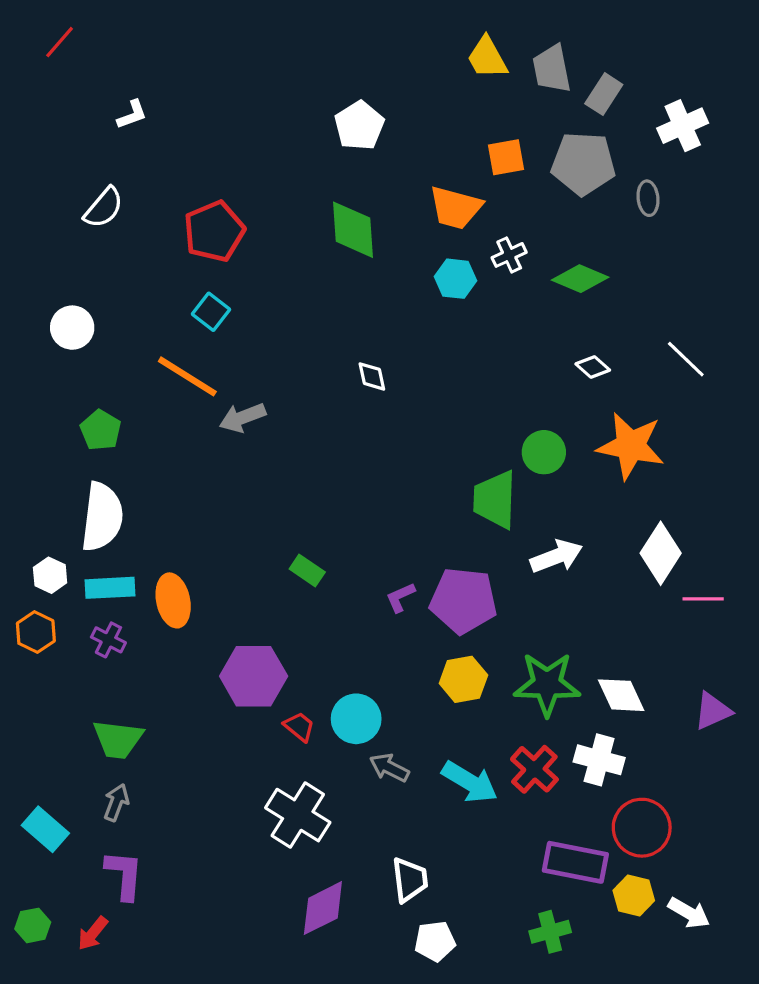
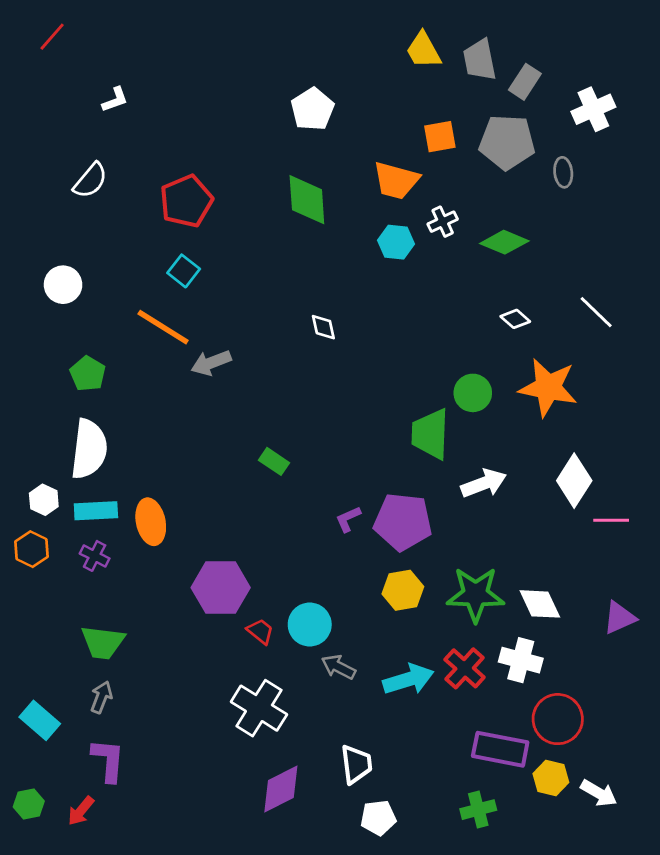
green rectangle: (307, 571) -> (274, 461), moved
cyan arrow: (470, 782) -> (408, 679), turned -48

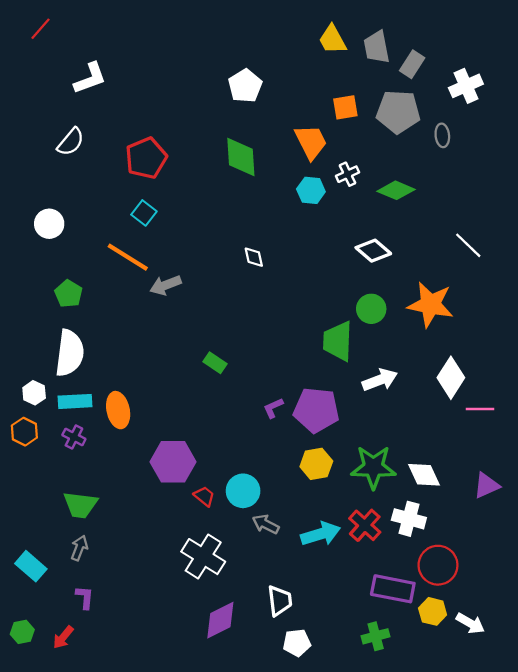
white L-shape: (115, 100) -> (90, 78), size x1.6
orange trapezoid: (396, 180) -> (311, 142), turned -132
white diamond: (515, 319) -> (373, 251), moved, size x1.5
purple L-shape: (108, 760) -> (85, 597), size x0.7

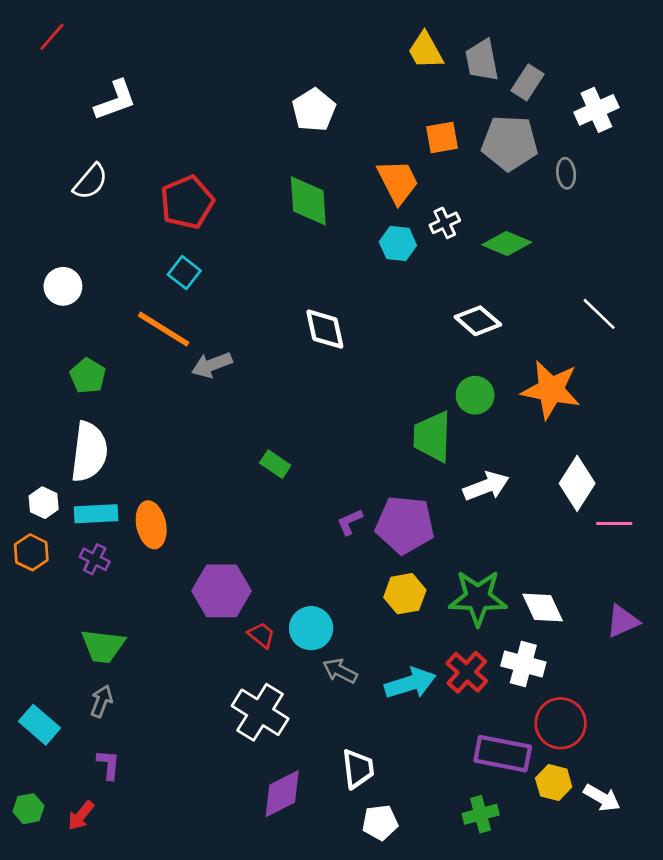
white diamond: (254, 257) -> (325, 329), size x1.6

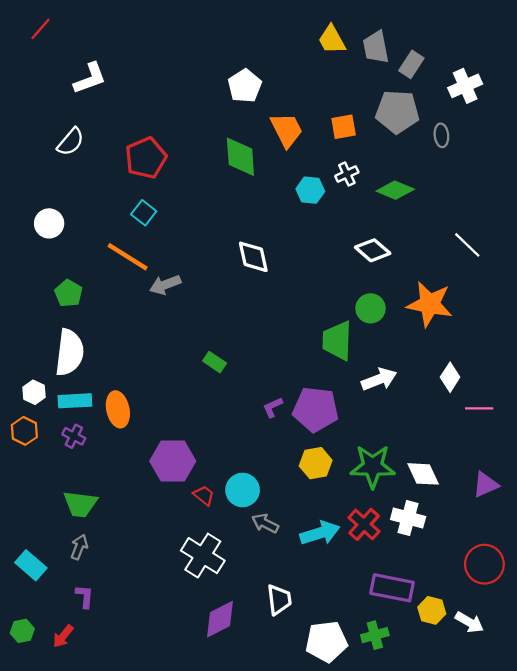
orange square: (442, 137) -> (344, 127), moved
orange trapezoid: (398, 182) -> (287, 130), moved
white diamond: (577, 483) -> (450, 377), size x0.7
red circle: (561, 723) -> (484, 564), moved
white pentagon: (380, 823) -> (326, 642), moved, size x1.5

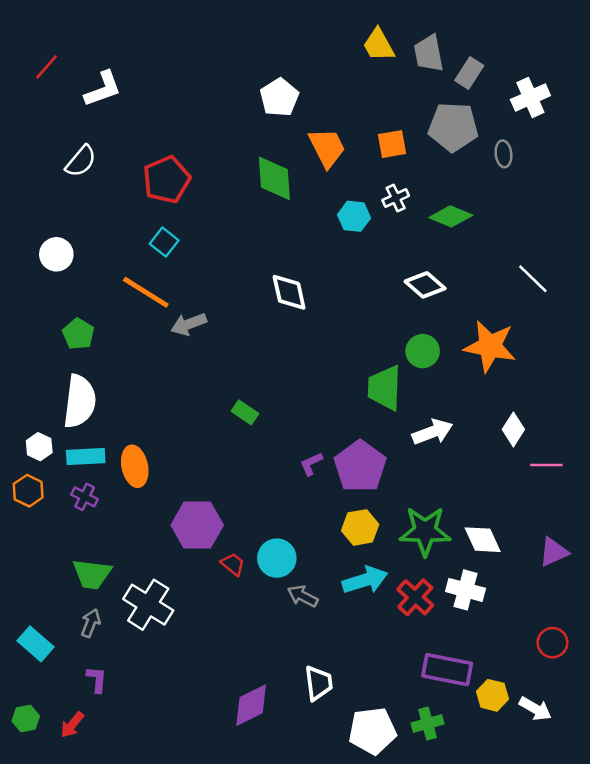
red line: (40, 29) -> (47, 67), moved
purple pentagon: (316, 409) -> (360, 466), turned 30
cyan arrow: (320, 533) -> (365, 580), moved
white cross: (203, 556) -> (148, 605), moved
red circle: (484, 564) -> (552, 643), size x0.7

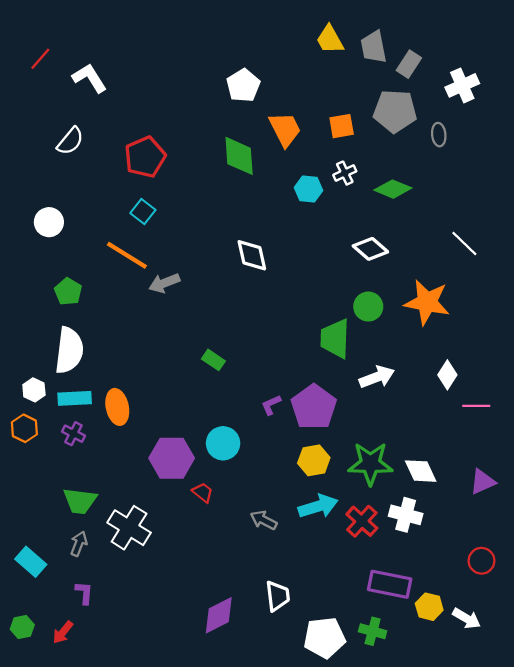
white L-shape: (103, 89) -> (90, 78), turned -102
cyan circle: (277, 558) -> (223, 443), moved
green cross: (428, 723) -> (373, 631), turned 30

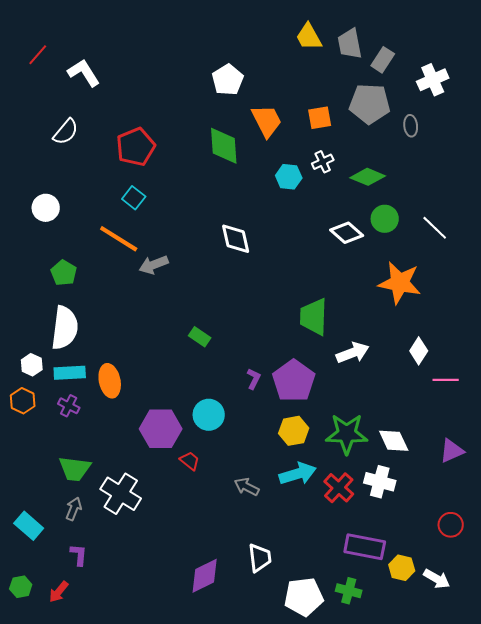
green circle: (368, 307) -> (385, 219), moved
purple L-shape: (271, 405) -> (254, 379), turned 140

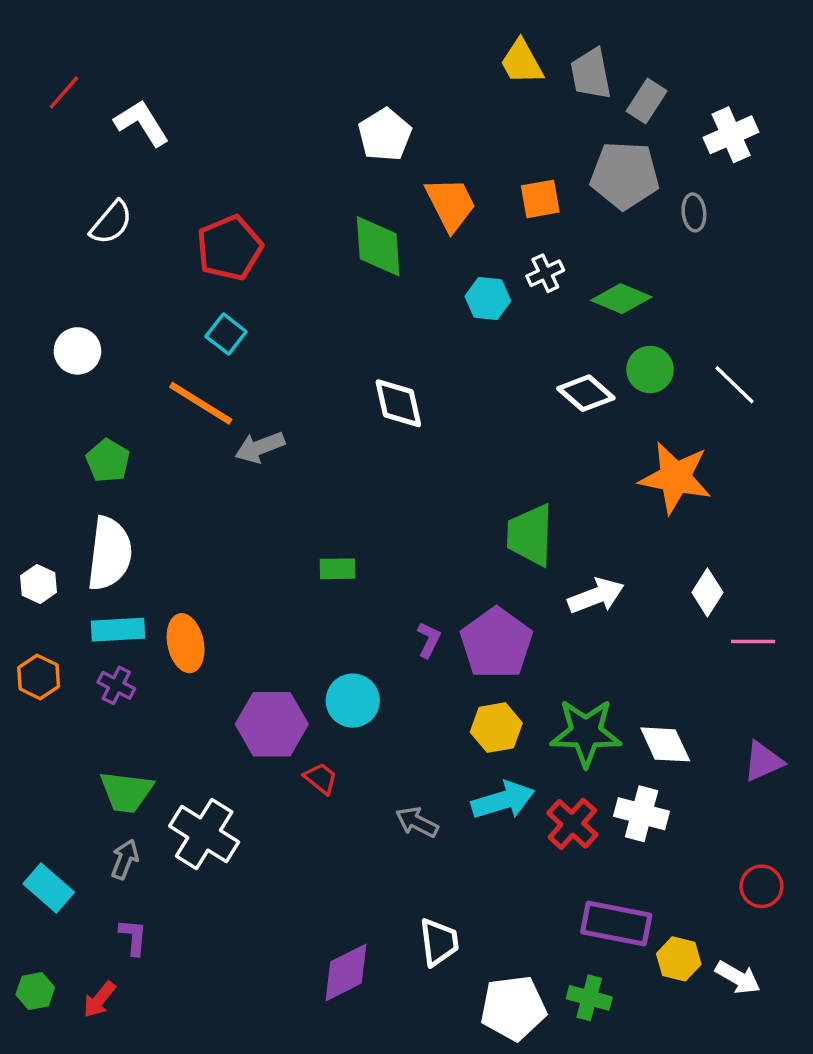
green rectangle: (200, 337) -> (338, 569), turned -35
white hexagon: (32, 365) -> (39, 584), moved

